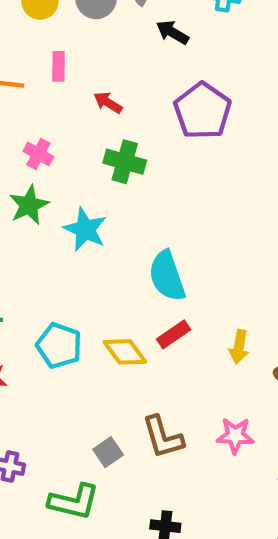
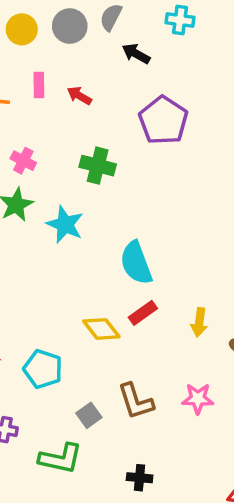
red arrow: (108, 103) -> (79, 96), moved
cyan pentagon: (59, 346) -> (43, 369), moved

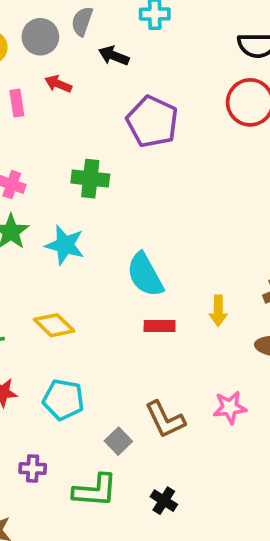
red arrow: (79, 96) -> (58, 84), moved
red rectangle: (143, 313) -> (160, 326), turned 44
yellow arrow: (199, 322) -> (218, 311), moved
yellow diamond: (101, 329) -> (54, 325), moved
black cross: (140, 478) -> (164, 501), moved, turned 35

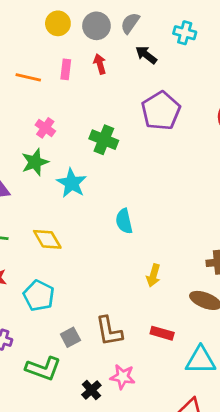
red arrow: (58, 84) -> (100, 64), turned 36
cyan semicircle: (145, 275) -> (124, 221), size x0.7
yellow arrow: (218, 311) -> (153, 275), moved
red rectangle: (160, 326) -> (162, 333), moved
pink star: (230, 407) -> (123, 377), moved

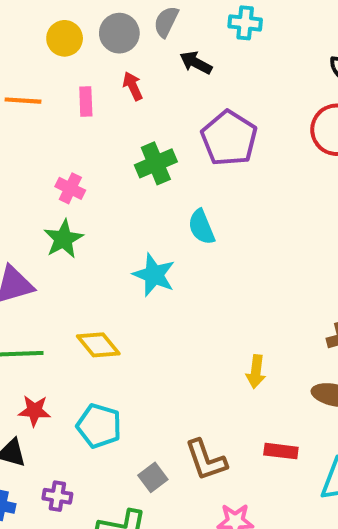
orange line: (28, 77) -> (23, 101), moved
green cross: (104, 140) -> (156, 163), moved, turned -36
cyan star: (72, 183) -> (154, 275), moved
cyan semicircle: (124, 221) -> (201, 227), moved

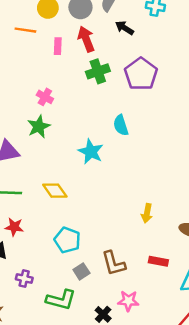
red arrow: (133, 86) -> (86, 39), size x1.5
orange line: (23, 101) -> (25, 30), moved
green cross: (156, 163) -> (98, 71), moved
cyan pentagon: (99, 426) -> (67, 240), moved

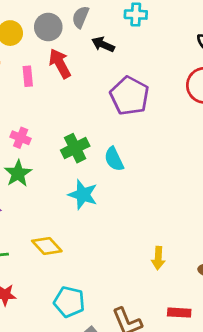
green cross: (98, 71) -> (75, 148), moved

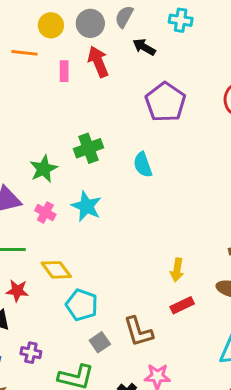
pink cross: (21, 138) -> (45, 212), moved
green cross: (75, 148) -> (88, 148), moved
cyan star: (83, 195) -> (86, 206), moved
yellow diamond: (47, 246) -> (56, 270), moved
red rectangle: (179, 313) -> (182, 305), moved, turned -35

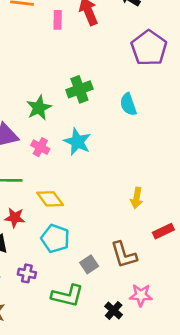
yellow arrow: (177, 270) -> (137, 198), moved
cyan pentagon: (82, 305) -> (55, 239), moved

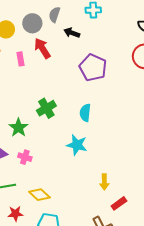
cyan semicircle: (128, 104) -> (85, 113), turned 36
cyan star: (77, 142) -> (77, 145), moved
red rectangle: (163, 231) -> (119, 203), moved

